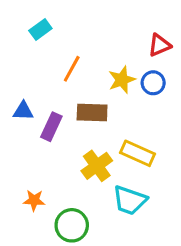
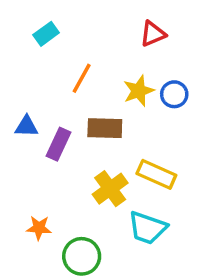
red triangle: (159, 45) -> (153, 34), moved

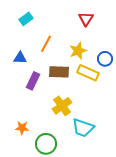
red triangle: (153, 34) -> (86, 19), turned -35
blue circle: (174, 94) -> (105, 59), moved
blue triangle: (26, 126) -> (20, 58), moved
yellow rectangle: (156, 174) -> (88, 73), moved

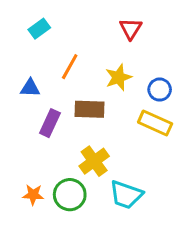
yellow rectangle: (88, 73) -> (155, 123), moved
green circle: (46, 144) -> (70, 195), moved

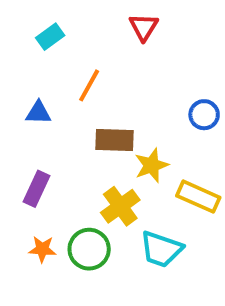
red triangle: (131, 29) -> (144, 27), moved
yellow star: (118, 77) -> (151, 165), moved
purple rectangle: (50, 123) -> (36, 189), moved
yellow rectangle: (155, 123) -> (198, 197), moved

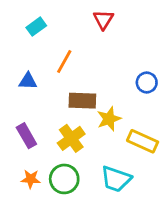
purple rectangle: (36, 189) -> (26, 136), turned -55
yellow cross: (120, 206) -> (71, 138), moved

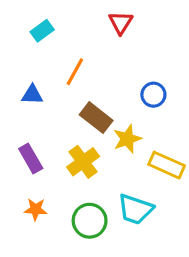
blue circle: (147, 82) -> (153, 95), moved
brown rectangle: (82, 101) -> (96, 118), turned 36
green circle: (64, 179) -> (90, 221), moved

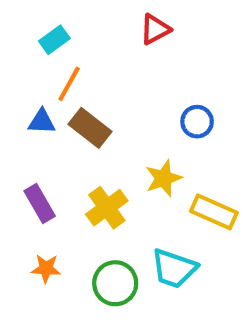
red triangle: (121, 23) -> (155, 29), turned 30
orange line: (75, 72) -> (69, 84), moved
brown rectangle: (96, 118) -> (90, 128), moved

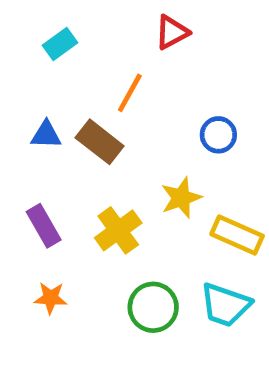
orange line: (69, 84) -> (130, 93), moved
cyan trapezoid: (174, 269) -> (225, 305), moved
green circle: (115, 283) -> (153, 307), moved

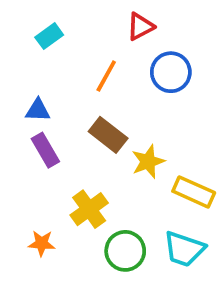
blue circle: (218, 135) -> (171, 72), moved, size x1.4
brown rectangle: (100, 142) -> (108, 135), moved
purple rectangle: (44, 226) -> (45, 150), moved
yellow cross: (118, 230) -> (89, 209), moved

